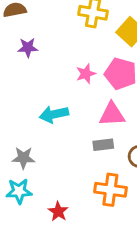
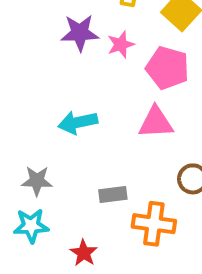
purple star: (28, 48) -> (80, 33), moved, size x1.4
pink star: (86, 74) -> (121, 44), moved
gray rectangle: (103, 145) -> (113, 195), moved

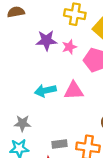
pink triangle: (156, 122) -> (74, 91), moved
gray rectangle: (113, 195) -> (60, 144), moved

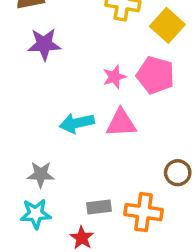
purple star: (46, 40) -> (44, 44), moved
pink star: (69, 47) -> (114, 77), moved

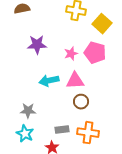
purple star: (44, 44) -> (37, 45), moved
brown circle: (178, 173) -> (81, 102), moved
cyan star: (36, 214) -> (25, 134), turned 30

